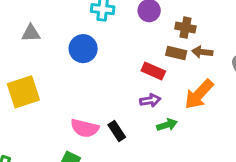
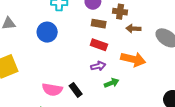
brown rectangle: (176, 53) -> (99, 24), moved
orange arrow: (199, 94) -> (133, 59), turned -115

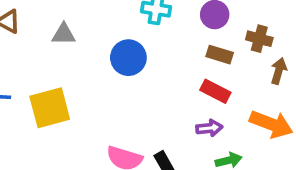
brown arrow: (133, 29) -> (279, 71), turned 96

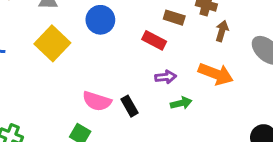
red rectangle: (215, 91) -> (154, 40), moved
yellow square: (50, 108) -> (52, 43), moved, turned -32

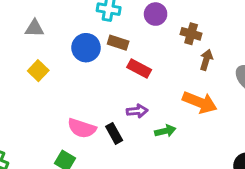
brown rectangle: (174, 18) -> (118, 43), moved
yellow square: (52, 43) -> (38, 71), size x0.6
purple arrow: (166, 77) -> (137, 111), moved

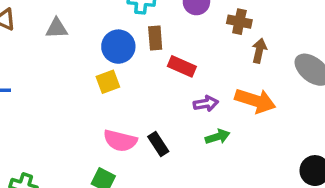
brown rectangle: (118, 43) -> (155, 38), turned 72
yellow square: (38, 71) -> (108, 82), moved, turned 30
purple arrow: (137, 111) -> (206, 104), moved

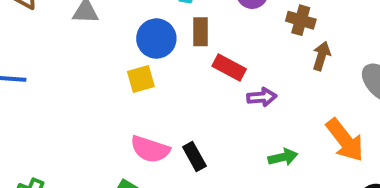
orange arrow: (255, 101) -> (345, 140), moved, turned 30
purple arrow: (206, 104) -> (262, 97), moved
green arrow: (218, 137) -> (283, 157), moved

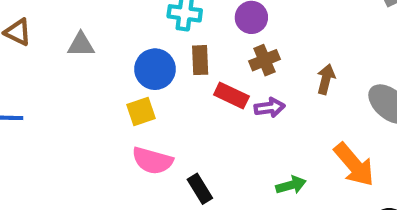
brown cross: (301, 20) -> (264, 60), moved, turned -36
purple arrow: (262, 97) -> (270, 108), moved
pink semicircle: (150, 149) -> (152, 161), moved

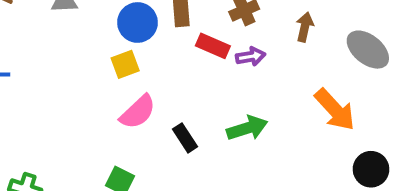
pink semicircle: (152, 161) -> (138, 112), turned -57
green arrow: (291, 185) -> (247, 128), moved, size x1.4

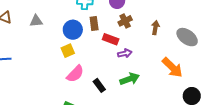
purple arrow: (251, 57) -> (125, 53), moved

